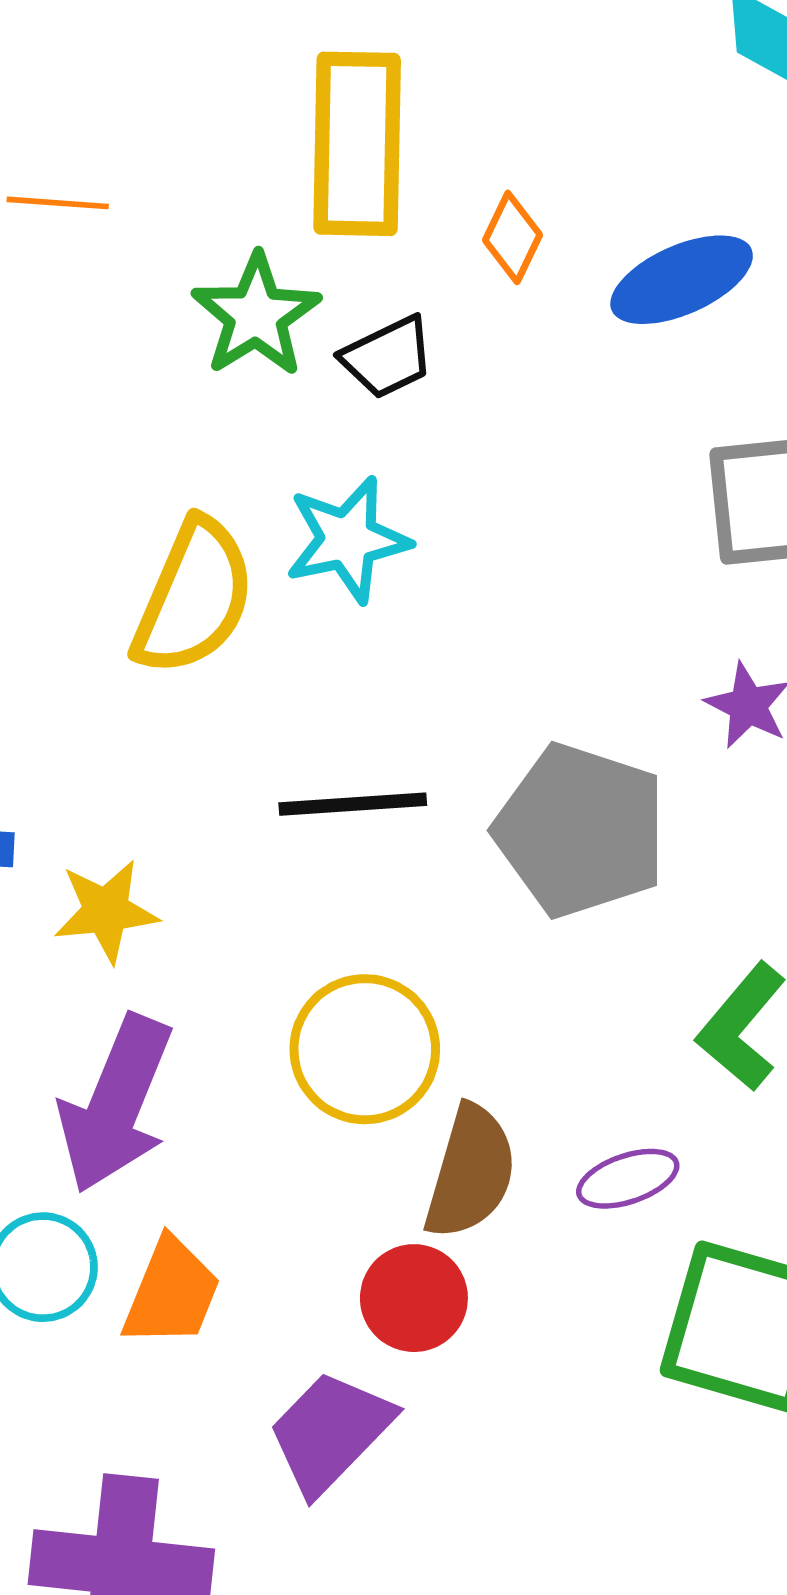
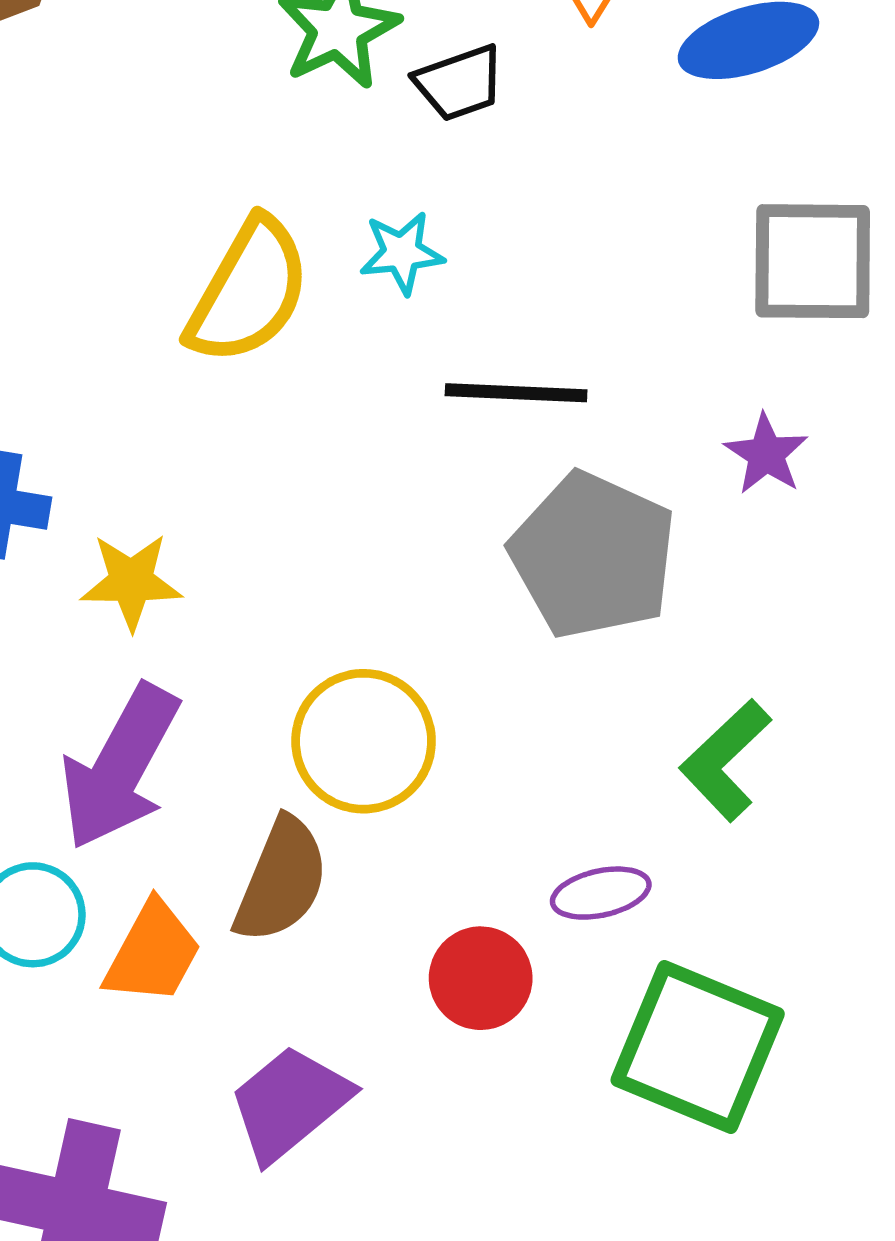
cyan star: (348, 540) -> (402, 253), size x0.7
black line: (353, 804) -> (516, 393), moved
brown semicircle: (471, 1172) -> (281, 880), moved
red circle: (414, 1298) -> (481, 978), moved

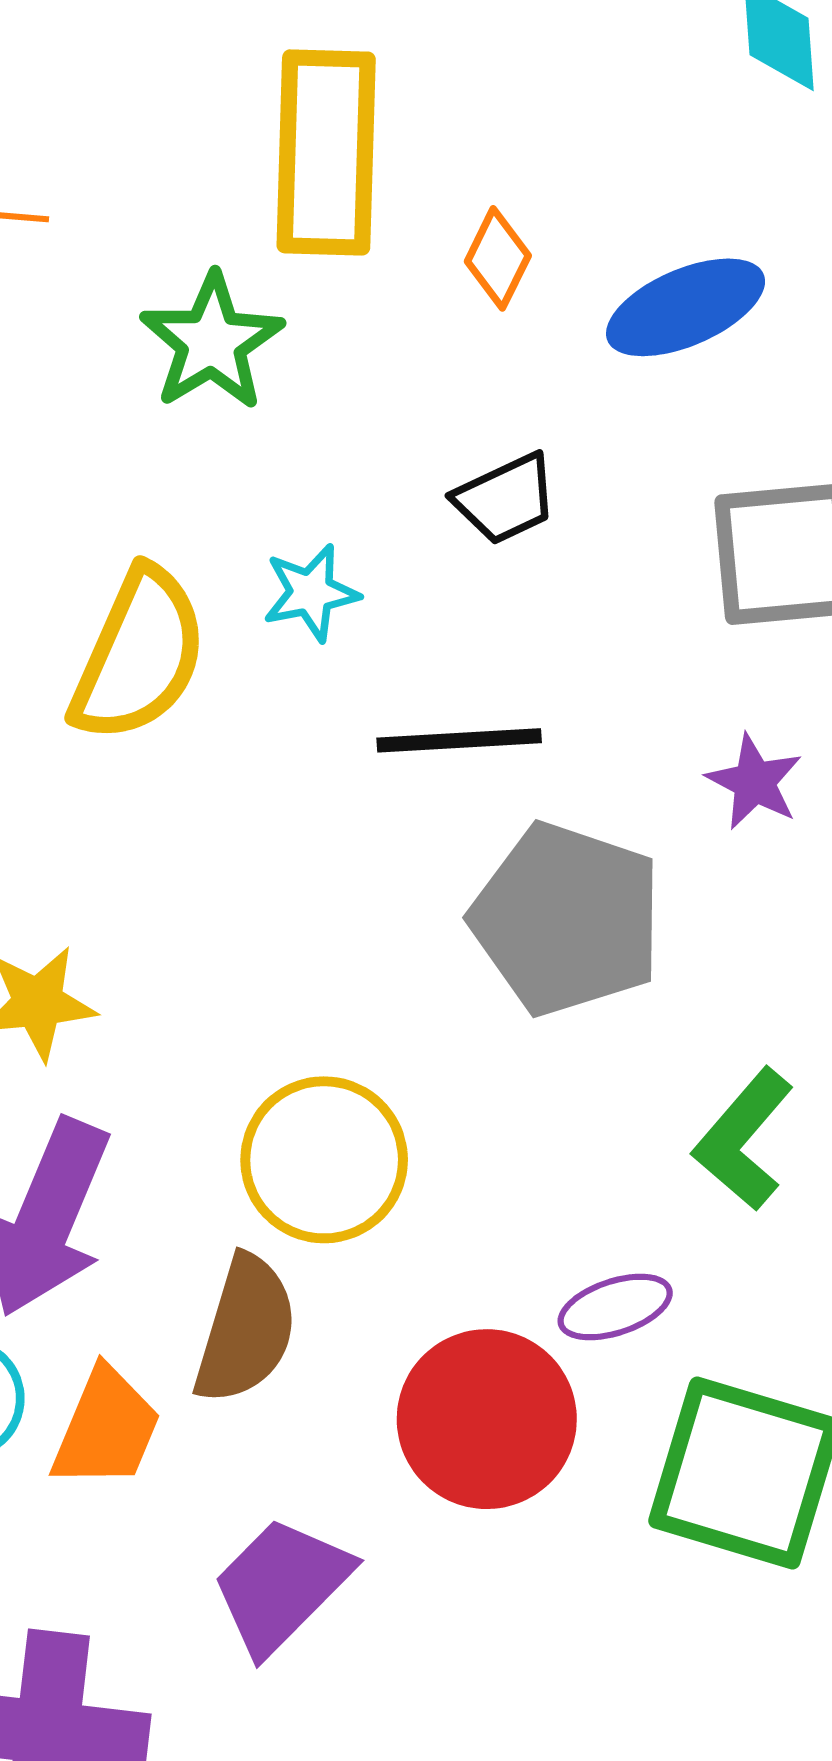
black trapezoid: (459, 83) -> (506, 499), moved
red circle: (481, 978) -> (487, 1419), size x1.5

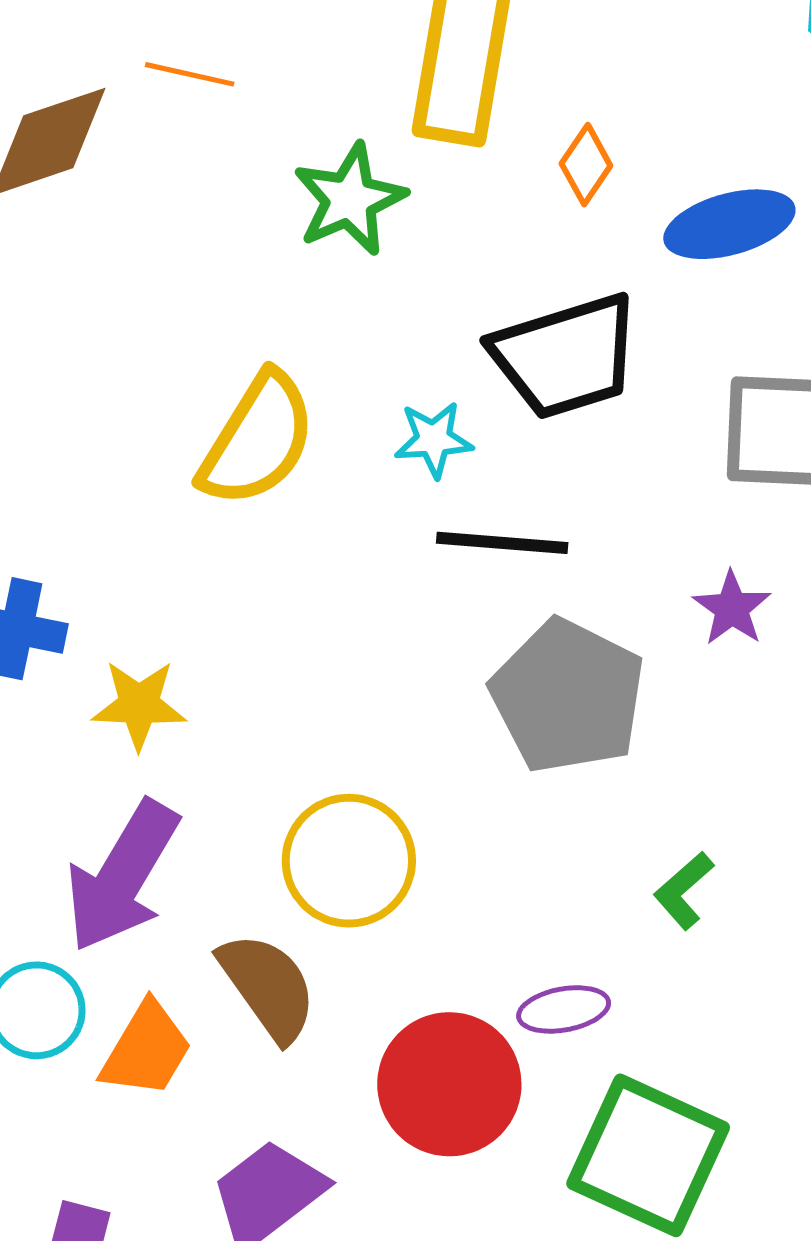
black trapezoid: (506, 499) -> (566, 356), size x1.8
cyan star: (311, 593) -> (434, 439), moved
green L-shape: (743, 1139) -> (684, 890), size x0.7
brown semicircle: (246, 1330) -> (268, 987), turned -60

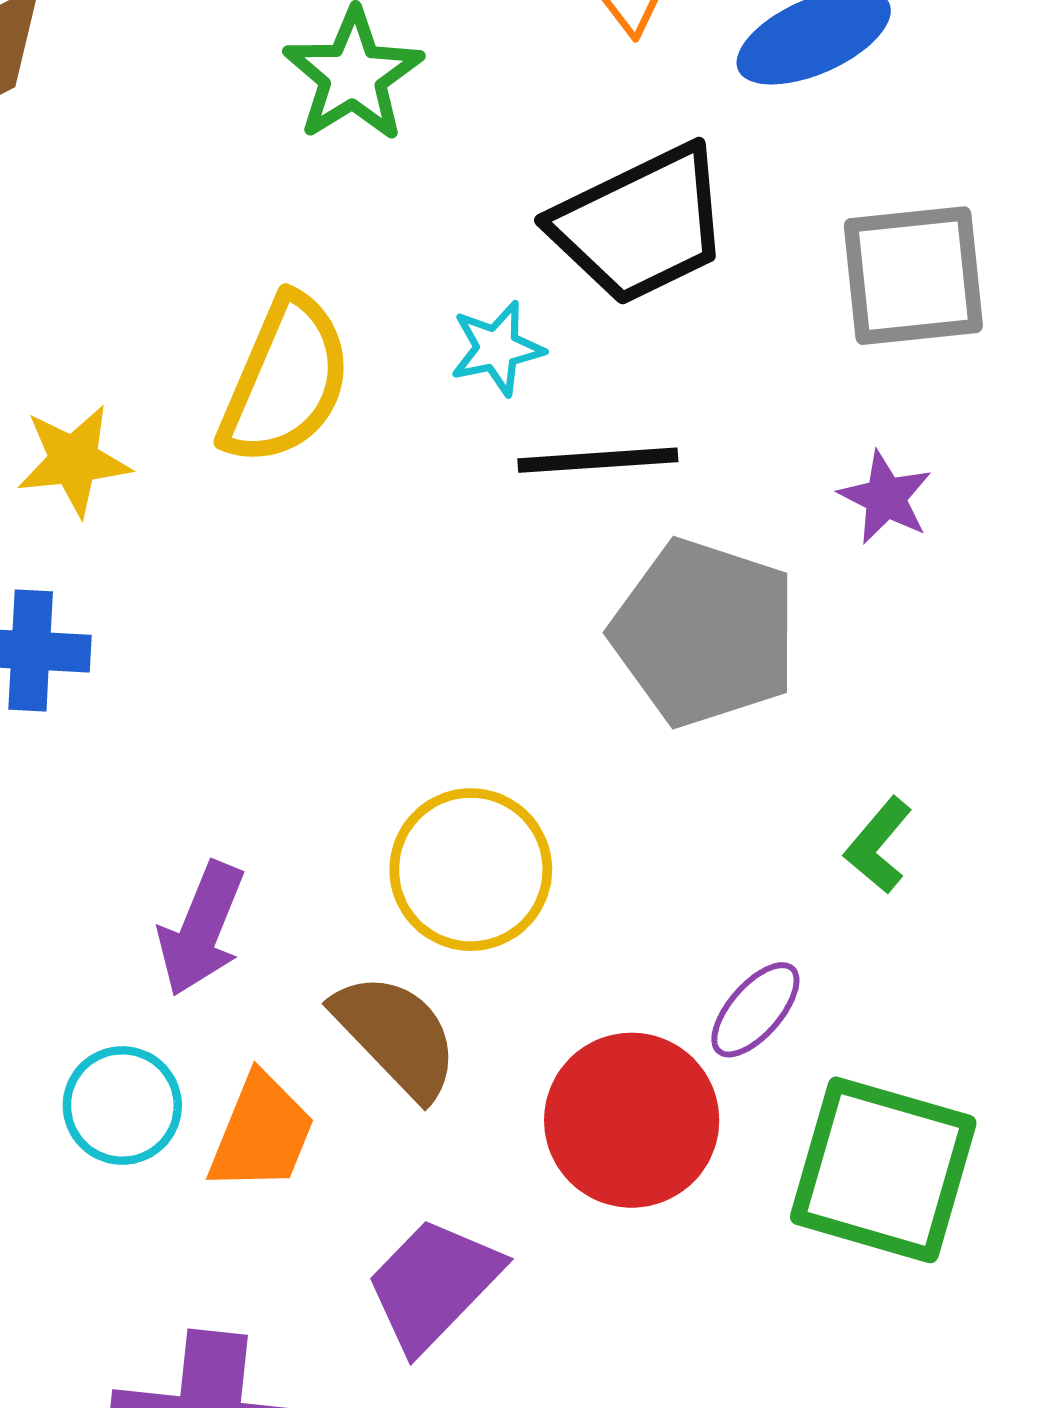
yellow star: (139, 705) -> (74, 460), moved
purple arrow: (122, 876) -> (201, 929), size x0.7
purple ellipse: (564, 1009) -> (755, 1010), turned -30

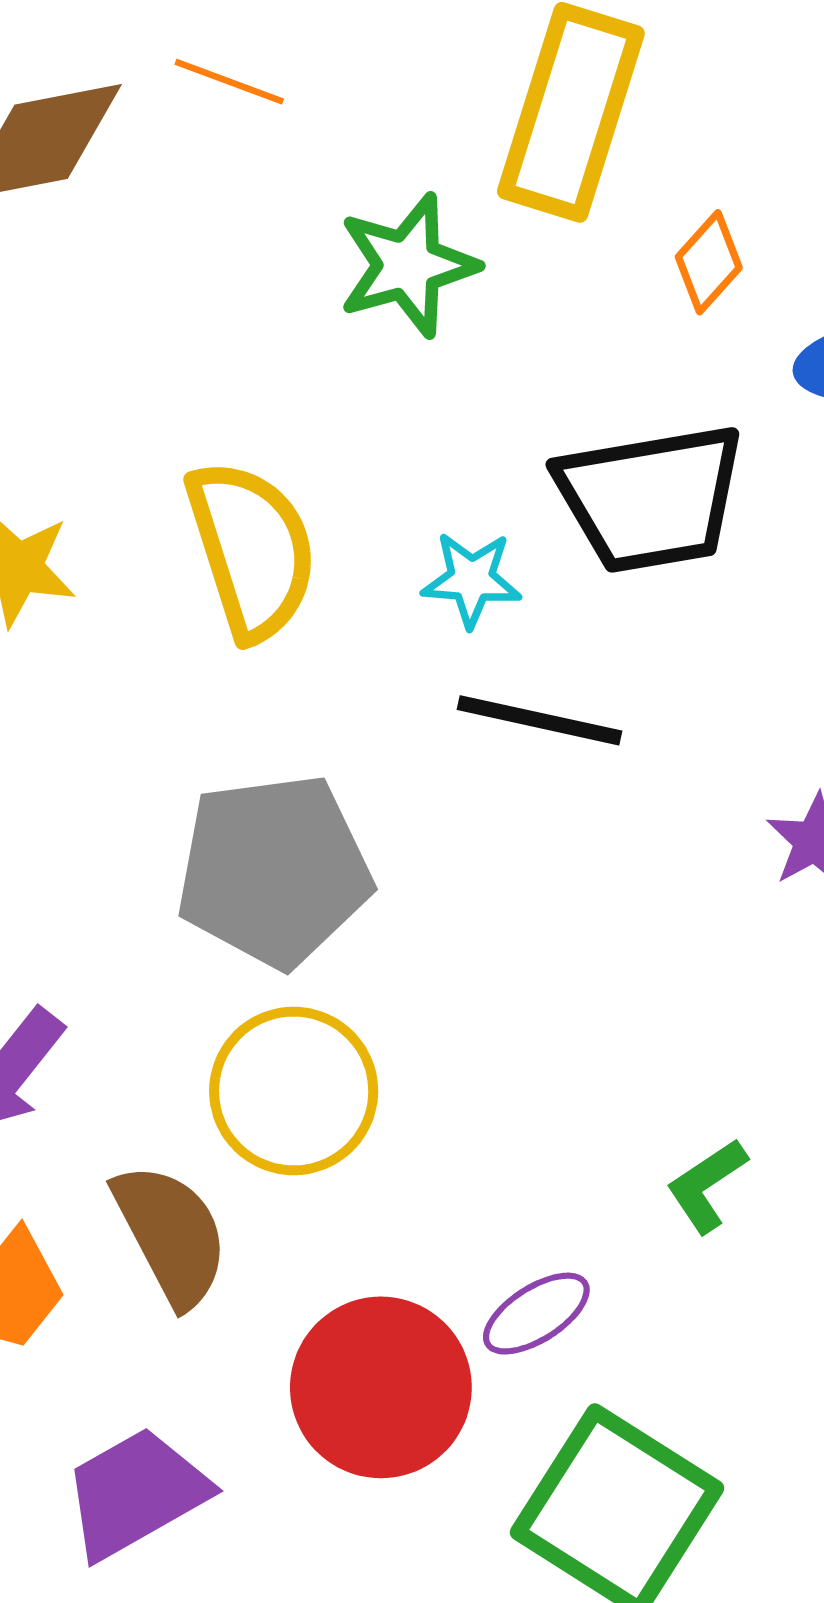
yellow semicircle: (286, 380) -> (252, 550), turned -57
gray pentagon: (704, 633) -> (274, 871), moved, turned 30

